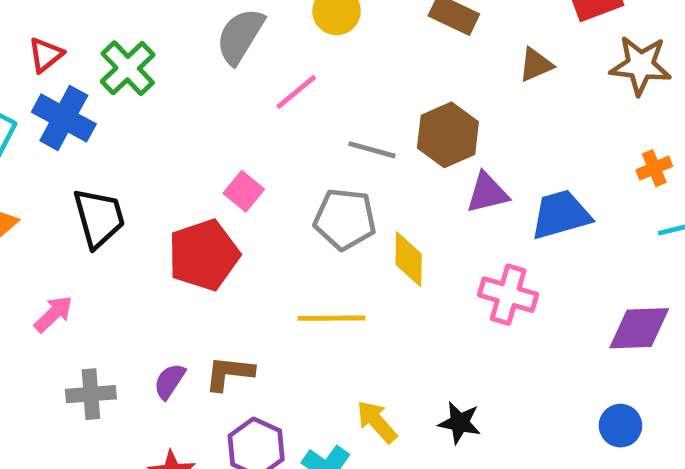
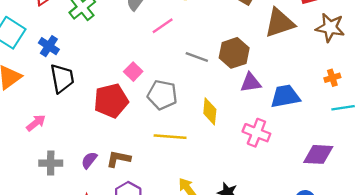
brown triangle: (536, 65) -> (280, 23), size x1.8
blue cross: (64, 118) -> (49, 46), moved, size x0.7
gray pentagon: (345, 219) -> (162, 95), moved

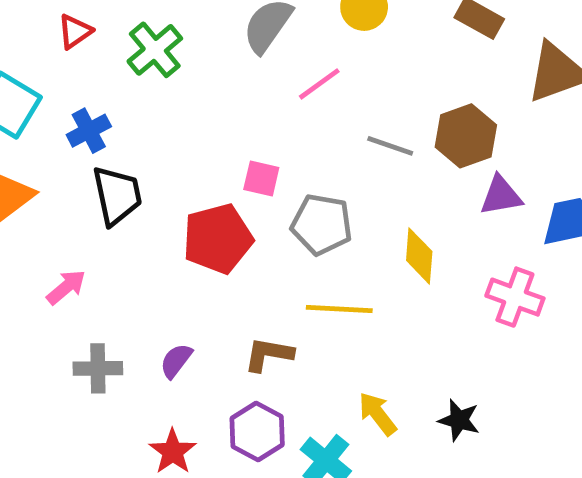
blue cross: (49, 46) -> (89, 131), turned 30
pink square: (133, 72) -> (261, 178), turned -30
brown L-shape: (118, 159) -> (269, 354), moved

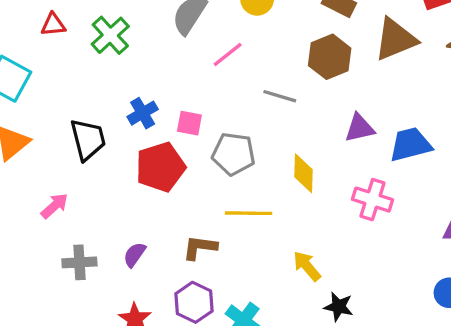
red triangle: (75, 31) -> (53, 25), turned 32
blue cross: (89, 131) -> (143, 113), moved
brown hexagon: (466, 136) -> (330, 57), moved
yellow arrow: (377, 414) -> (307, 266), moved
black star: (459, 420) -> (339, 307), moved

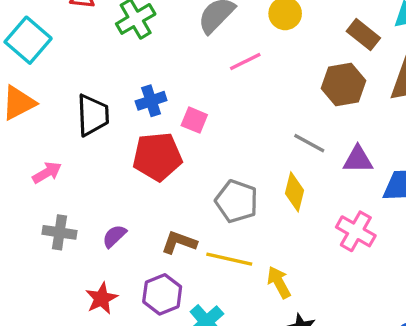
gray line: (280, 96) -> (309, 143), moved
gray pentagon: (234, 154) -> (237, 201), moved
yellow line: (249, 213) -> (229, 259), moved

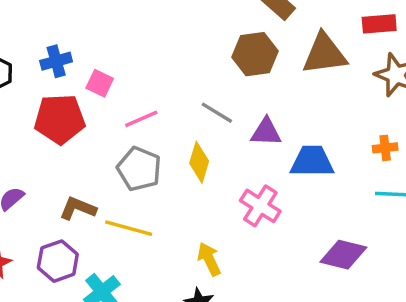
pink line: (245, 61) -> (141, 119), moved
yellow arrow: (279, 282) -> (209, 259), moved

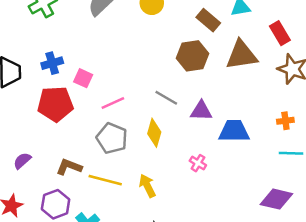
red rectangle: (379, 24) -> (280, 33), turned 65
pink cross: (260, 206) -> (198, 163), size x0.6
purple diamond: (343, 255) -> (276, 199), moved
yellow arrow: (209, 259) -> (147, 186), moved

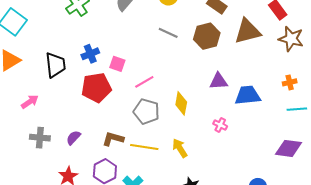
gray line: (166, 98) -> (168, 33), moved

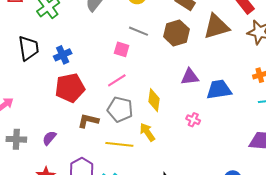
pink square: (117, 64) -> (122, 49), moved
black trapezoid: (55, 65) -> (29, 48), moved
brown L-shape: (113, 139) -> (88, 121), moved
yellow arrow: (180, 148) -> (147, 132), moved

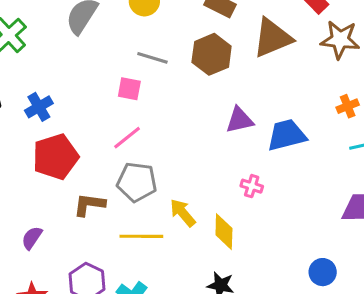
yellow diamond: (154, 100) -> (224, 232), moved

